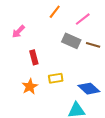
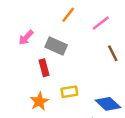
gray rectangle: (71, 41) -> (56, 46), moved
brown line: (93, 45) -> (113, 53), turned 48

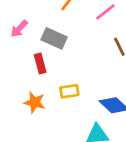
orange star: (39, 101) -> (35, 102), turned -30

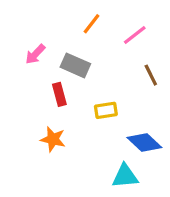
yellow rectangle: (69, 91) -> (106, 110), moved

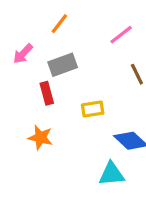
orange line: (91, 24) -> (59, 24), moved
gray rectangle: (75, 65) -> (63, 65), turned -44

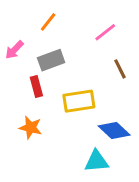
yellow rectangle: (93, 109) -> (79, 101), size x1.5

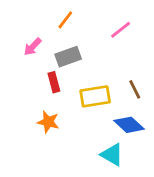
brown line: (120, 69) -> (135, 89), moved
cyan triangle: (97, 161) -> (112, 155), turned 35

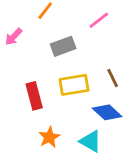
gray rectangle: (68, 57) -> (63, 46), moved
red rectangle: (54, 82) -> (34, 96), moved, size x1.4
orange star: (48, 122) -> (49, 137), moved, turned 30

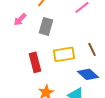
gray rectangle: (63, 46) -> (46, 26), moved, turned -54

